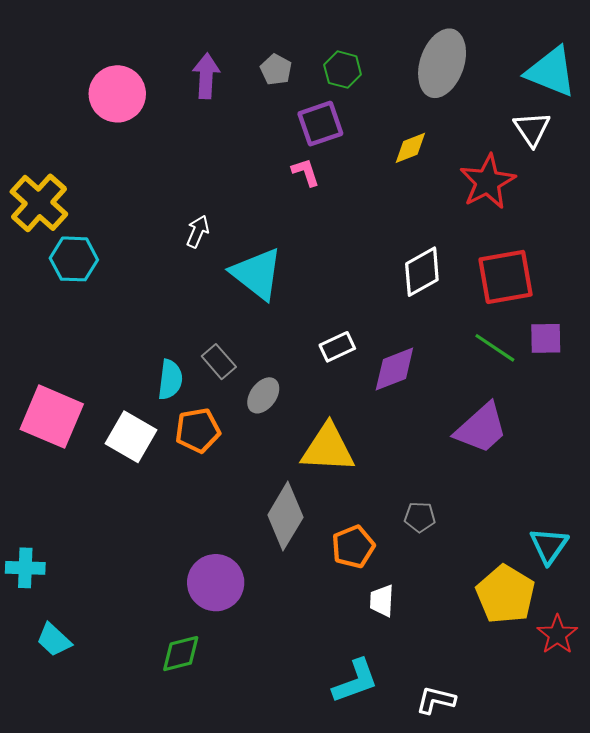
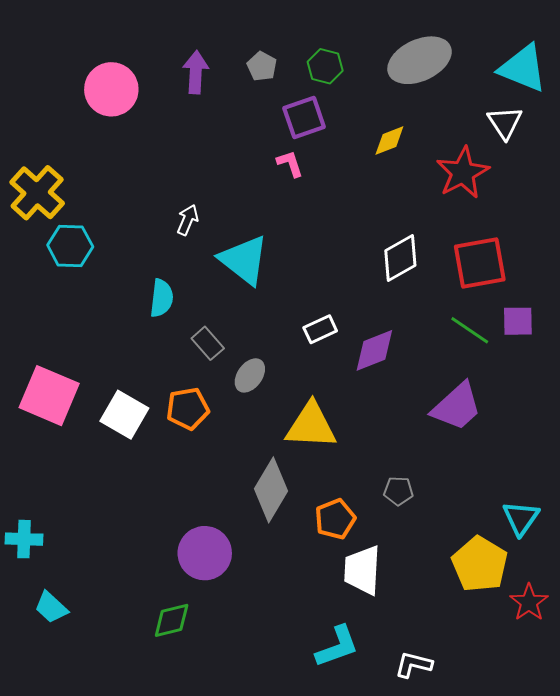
gray ellipse: (442, 63) -> (420, 60), turned 46
cyan semicircle: (170, 380) -> (162, 298), moved
white trapezoid: (382, 601) -> (362, 570), size x1.6

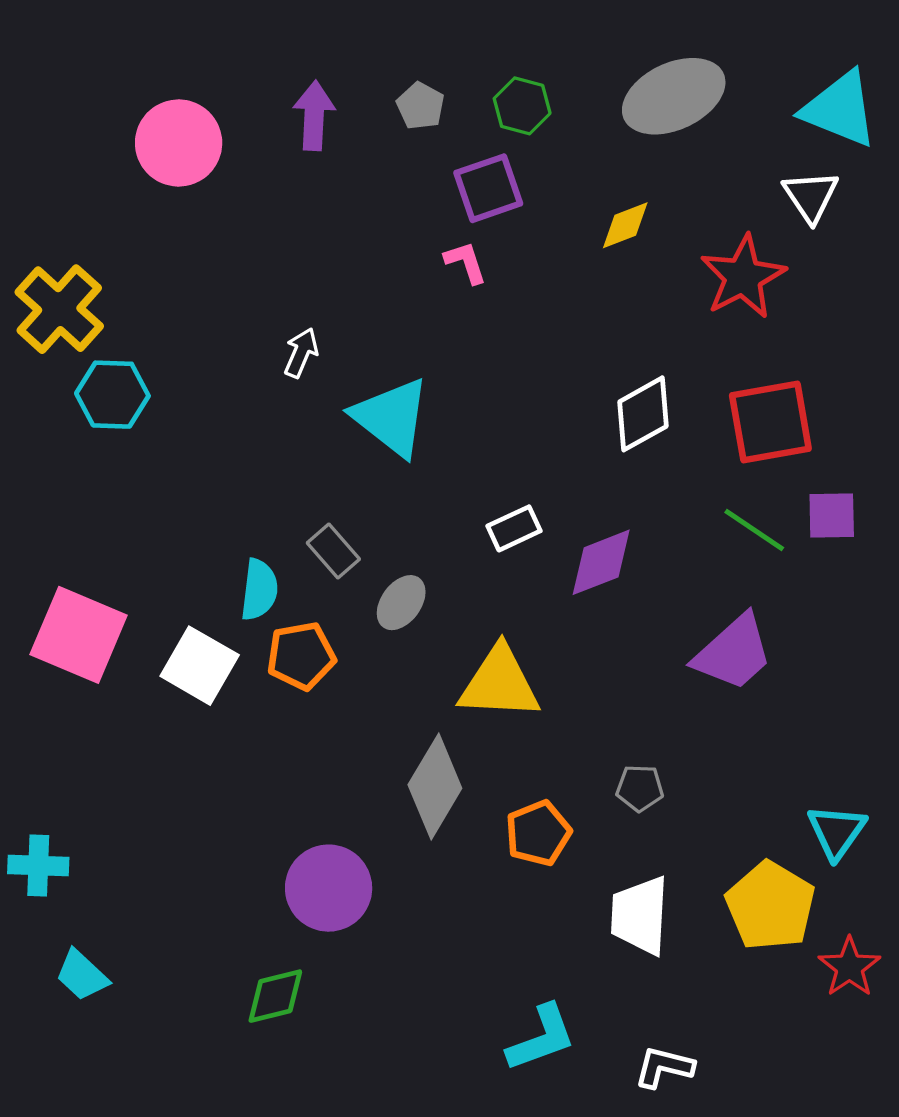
cyan semicircle: (162, 298) -> (259, 590), moved
white trapezoid: (362, 570) -> (640, 915), moved

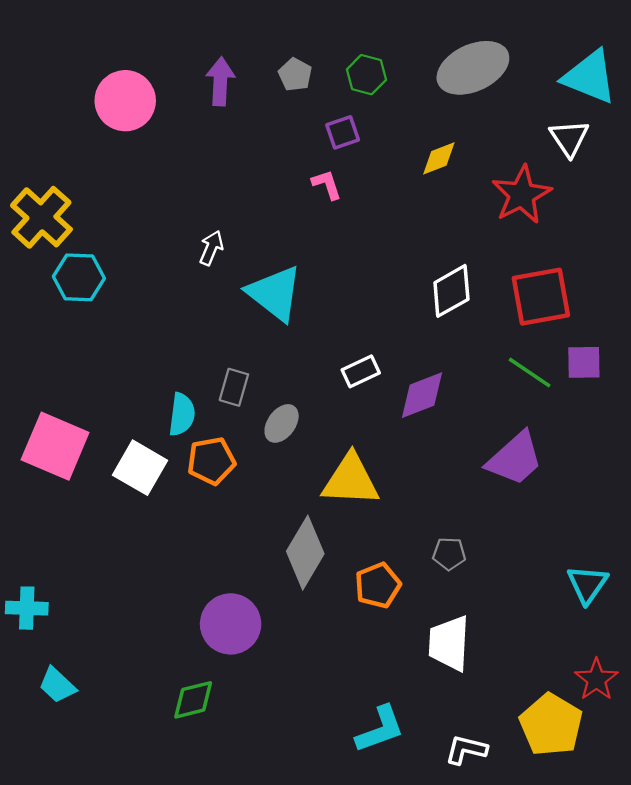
purple square: (488, 188) -> (343, 132), size x0.7
gray rectangle: (333, 551) -> (234, 387), turned 57
yellow pentagon: (770, 906) -> (551, 725), moved

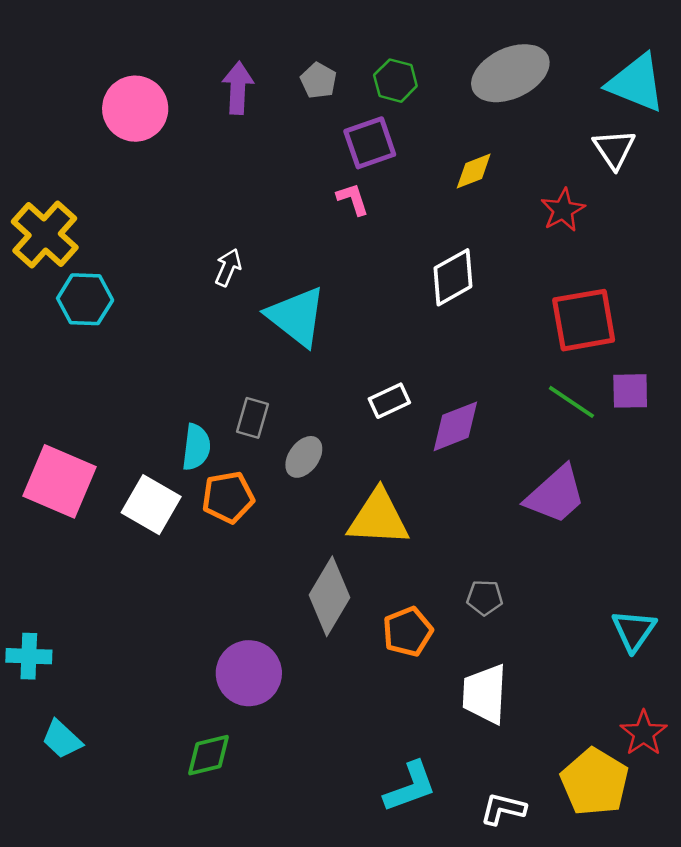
purple square: (343, 132) -> (370, 143), size x1.4
red star: (522, 195) -> (563, 210), size x0.7
white diamond: (451, 291) -> (453, 277), moved

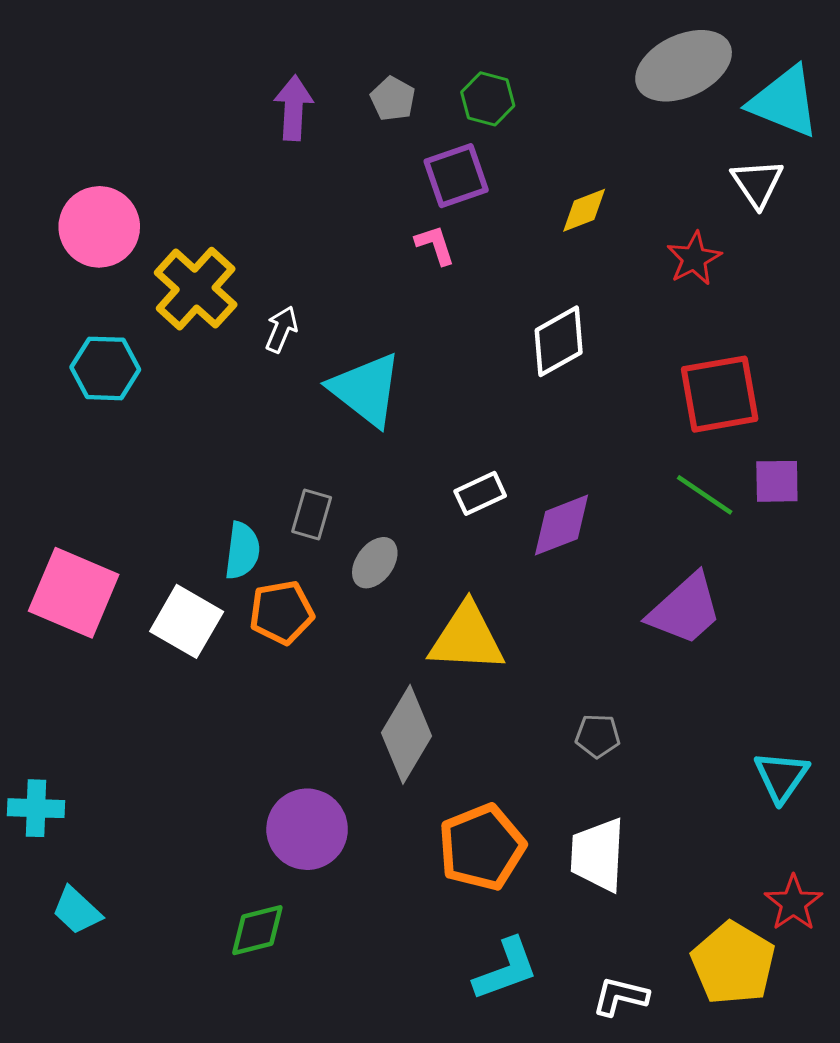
gray ellipse: (510, 73) -> (684, 66), moved
pink circle: (135, 109) -> (99, 227), moved
yellow cross: (45, 235) -> (196, 289), moved
orange pentagon: (408, 632) -> (482, 847), moved, size x1.4

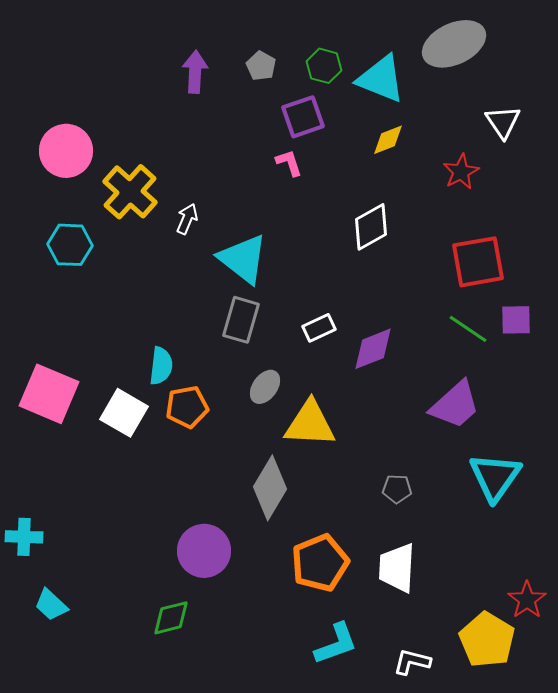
cyan triangle: (784, 102) -> (381, 79), moved
gray rectangle: (312, 514) -> (241, 320), moved, size x1.4
gray ellipse: (375, 563) -> (265, 387), moved
cyan triangle: (781, 777) -> (495, 477), moved, size x1.4

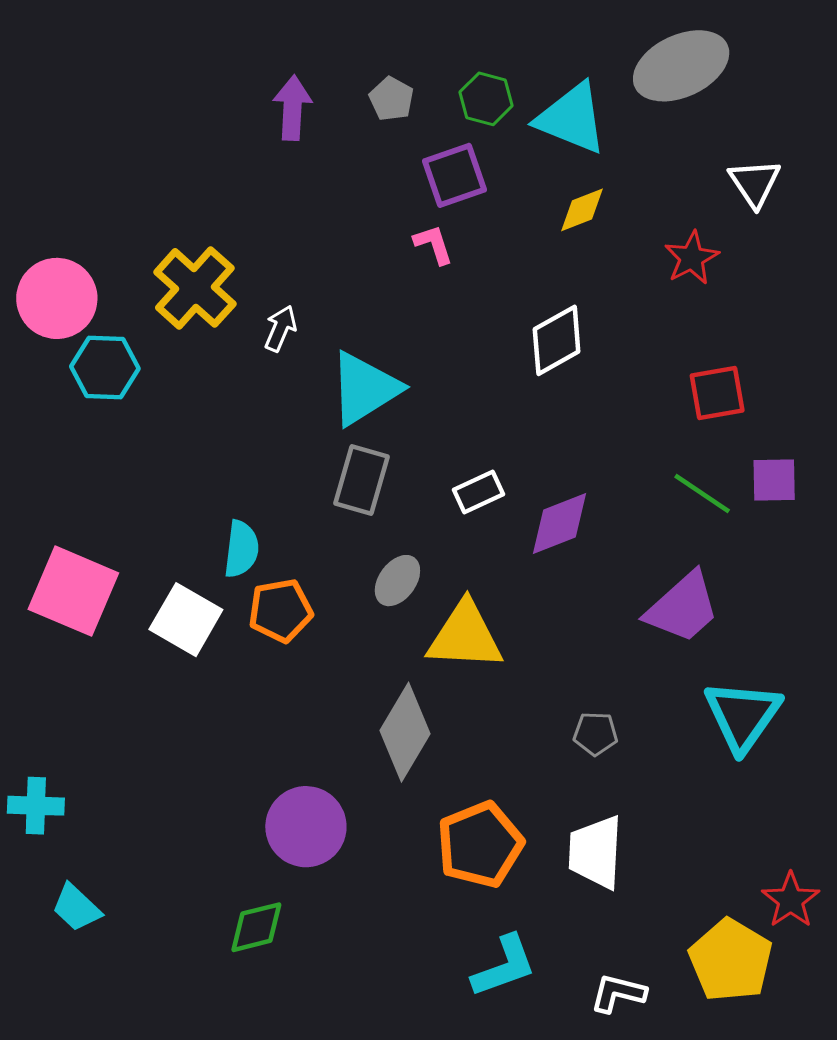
pink circle: (66, 151) -> (57, 298), moved
cyan triangle: (243, 259) -> (364, 388), turned 50
red square: (478, 262) -> (717, 393), size x0.7

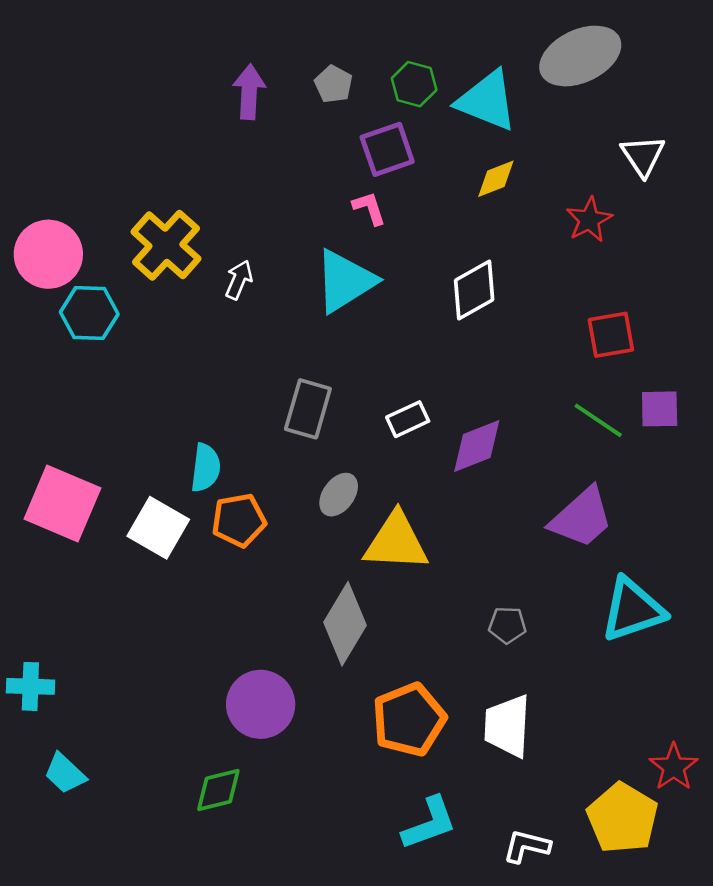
cyan triangle: (364, 388) -> (345, 281), moved
cyan triangle: (743, 716) -> (633, 610), turned 36

